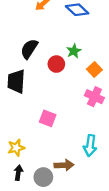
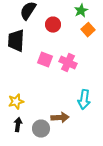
green star: (74, 51) -> (81, 11), moved
pink cross: (94, 97) -> (68, 63), moved
pink square: (48, 118) -> (45, 60), moved

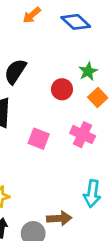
red circle: (53, 25) -> (62, 89), moved
pink cross: (68, 63) -> (83, 135), moved

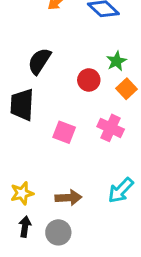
cyan arrow: (92, 194) -> (121, 190), turned 36
brown arrow: (59, 218) -> (68, 198), moved

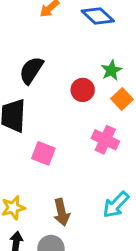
pink square: (64, 132) -> (43, 153), moved
brown arrow: (68, 198) -> (62, 212), turned 80

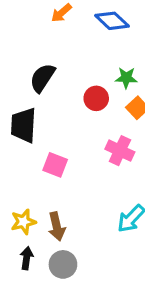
green star: (111, 70) -> (126, 78), turned 30
brown arrow: (62, 212) -> (57, 226), moved

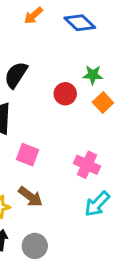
pink cross: (120, 151) -> (87, 165), moved
brown arrow: (57, 226) -> (30, 197), moved, turned -40

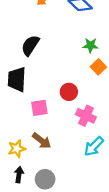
red circle: (65, 94) -> (69, 92), moved
pink square: (28, 155) -> (39, 108), turned -30

